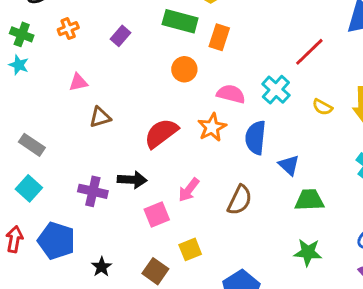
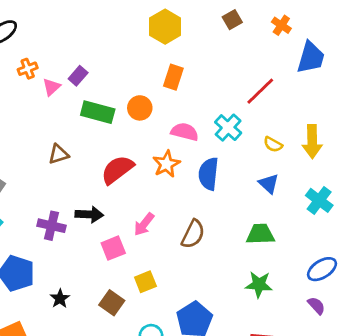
green rectangle: (180, 21) -> (98, 112), moved
pink triangle: (78, 82) -> (51, 87), moved, turned -30
blue triangle: (289, 165) -> (269, 184), moved

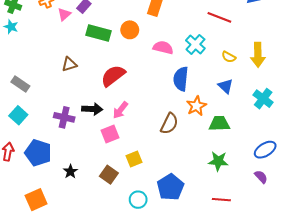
red line: (260, 91) -> (219, 17), turned 65
orange star: (166, 164) -> (196, 106), moved
pink arrow: (144, 224) -> (120, 110), moved

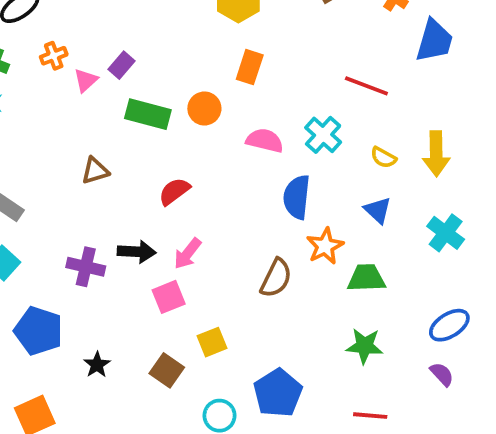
red semicircle: (113, 76) -> (174, 191), size x0.7

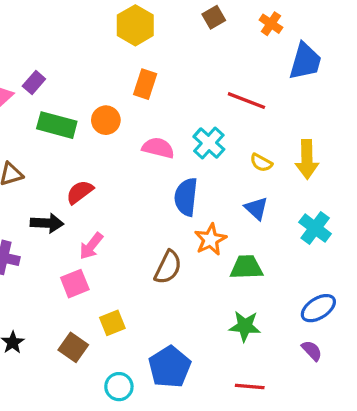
black arrow: (137, 252) -> (47, 223), moved

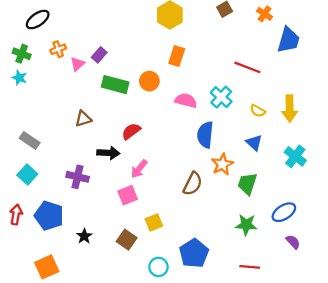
green trapezoid: (246, 267) -> (247, 184), turned -70
blue ellipse: (318, 308) -> (284, 212), moved

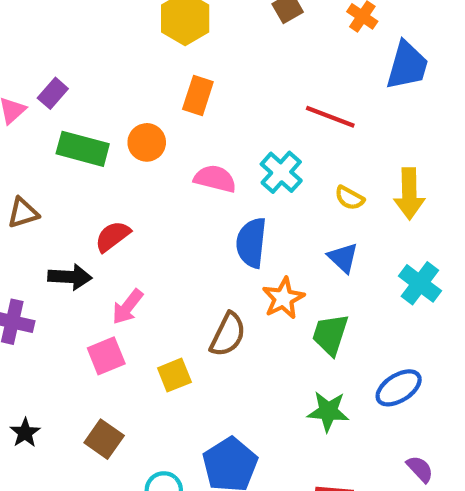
yellow square: (154, 222) -> (174, 375), moved
purple semicircle: (293, 242) -> (420, 469), moved

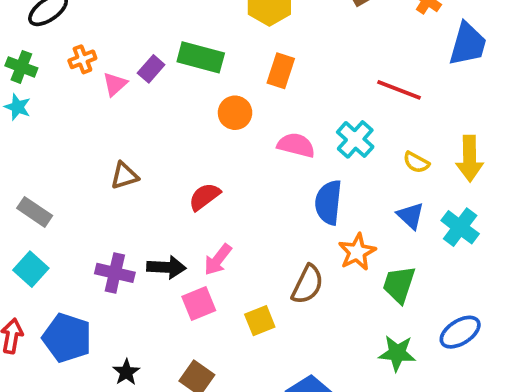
green rectangle: (83, 149) -> (201, 57), moved
black arrow: (70, 277) -> (166, 267), moved
cyan cross: (420, 283) -> (460, 227), moved

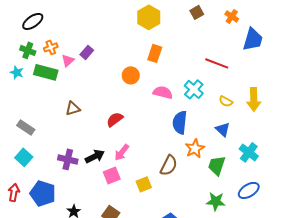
green rectangle: (201, 57) -> (46, 72), moved
green cross: (21, 67) -> (28, 50), moved
cyan cross: (460, 227) -> (249, 152), moved
black arrow: (166, 267) -> (95, 156), turned -30

